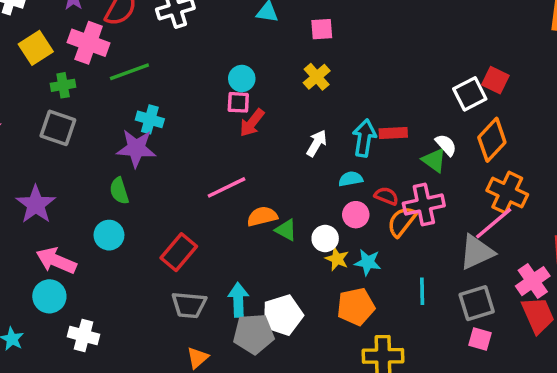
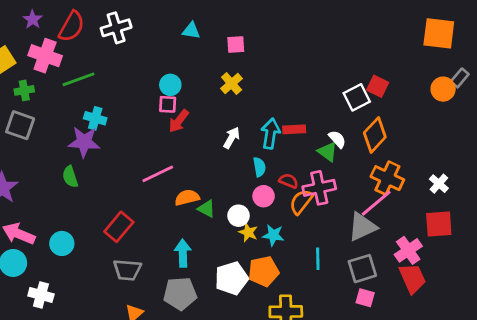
cyan semicircle: (351, 179) -> (259, 167), turned 90
cyan circle: (109, 235) -> (62, 243), moved
cyan arrow: (238, 300) -> (183, 253), moved
white pentagon: (283, 315) -> (232, 278), moved

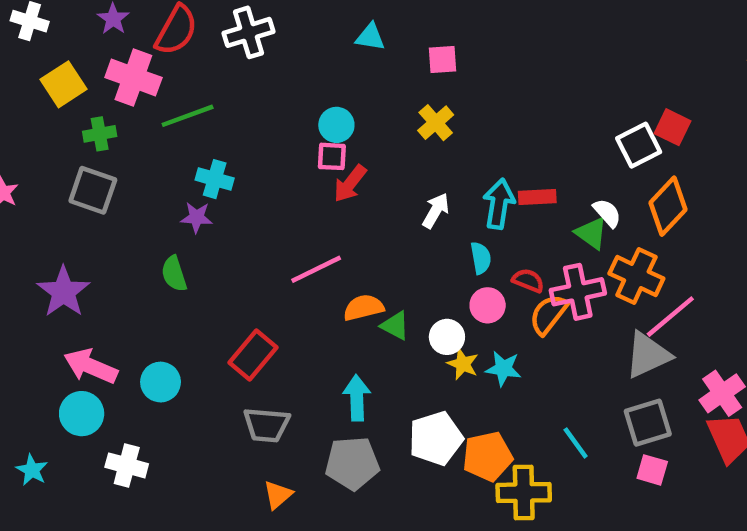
purple star: (84, 142) -> (197, 217), size x0.6
orange cross: (387, 178) -> (636, 276), moved
cyan line: (318, 259) -> (576, 443), moved, turned -35
orange pentagon: (264, 271) -> (488, 456), moved

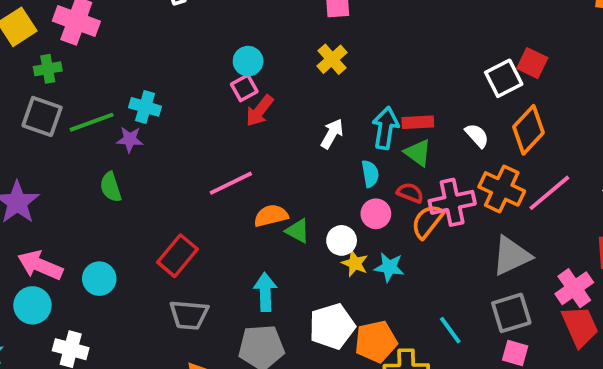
green line: (188, 116) -> (92, 122), moved
pink square: (332, 156) -> (244, 88), turned -32
green triangle: (591, 233) -> (418, 153), moved
pink line: (670, 317) -> (549, 193), moved

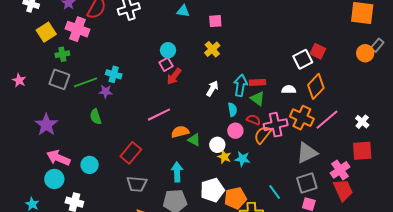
white semicircle: (477, 136) -> (289, 89), turned -48

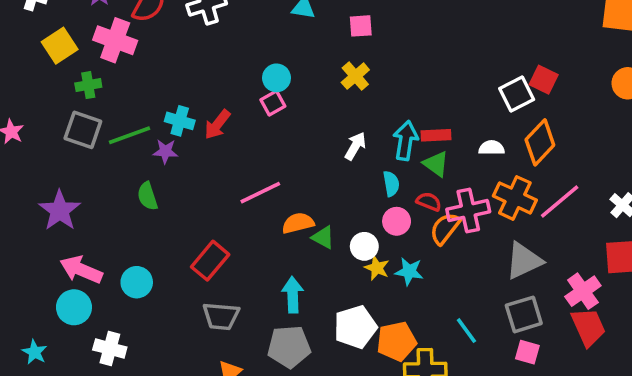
red arrow: (174, 76) -> (217, 124), moved

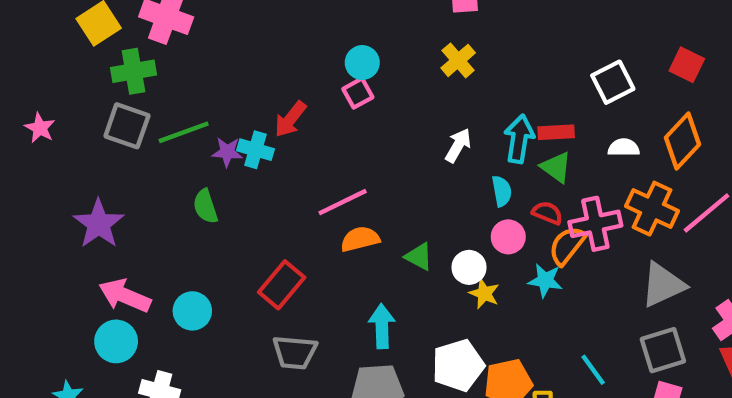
green cross: (88, 85) -> (133, 71), size x1.4
white square: (517, 94) -> (613, 82), moved
cyan cross: (180, 121) -> (256, 150), moved
orange semicircle: (298, 223) -> (360, 239), moved
cyan star: (409, 271) -> (545, 280), moved

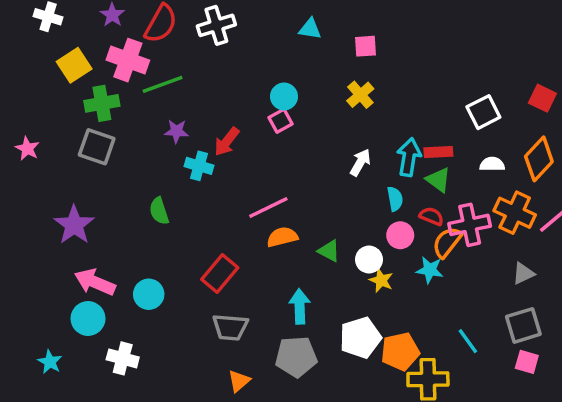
green line: (184, 132) -> (163, 84), moved
purple star: (227, 152) -> (176, 131), moved
gray triangle: (663, 285) -> (523, 273), size x0.6

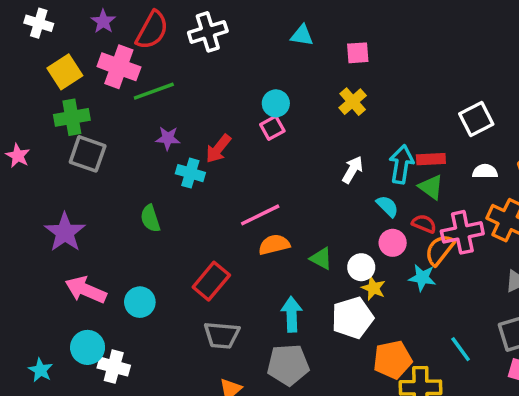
green cross: (102, 103) -> (72, 117), moved
cyan semicircle: (395, 199) -> (387, 206), turned -35
cyan circle: (88, 319) -> (88, 347), moved
white pentagon: (360, 338) -> (353, 318), moved

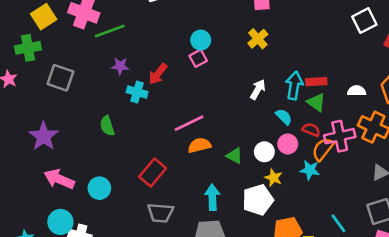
green cross: (72, 117) -> (28, 48), moved
white square: (476, 119) -> (364, 21), moved
white circle: (361, 267) -> (264, 152), moved

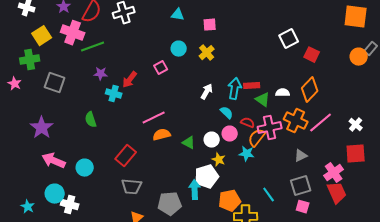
cyan circle: (201, 40) -> (179, 49), moved
green triangle: (316, 102) -> (263, 100), moved
cyan arrow: (212, 197) -> (195, 190), moved

